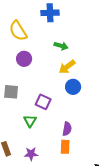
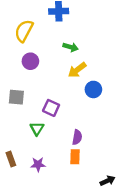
yellow semicircle: (18, 31) -> (24, 31), turned 60
blue circle: (73, 87) -> (93, 89), moved

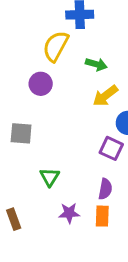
yellow semicircle: (24, 31) -> (56, 46), moved
purple square: (51, 108) -> (111, 148), moved
purple star: (38, 164) -> (69, 213), moved

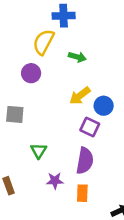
yellow arrow: (105, 96) -> (80, 96), moved
purple semicircle: (105, 189) -> (85, 161), size x1.5
orange rectangle: (102, 216) -> (82, 193), moved

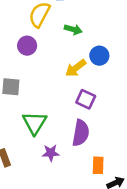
blue circle: (104, 106) -> (99, 56), moved
green triangle: (39, 151) -> (35, 123), size x1.5
orange rectangle: (82, 193) -> (98, 165), moved

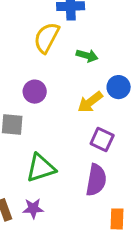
purple circle: (27, 46) -> (35, 92), moved
green triangle: (35, 123) -> (41, 168), turned 40
purple star: (51, 153) -> (33, 208), moved

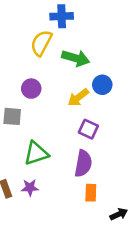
green arrow: (87, 56) -> (76, 58), size x1.5
orange rectangle: (117, 219) -> (91, 193), moved

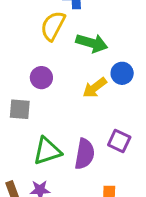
purple square: (88, 129) -> (119, 141), moved
purple semicircle: (83, 163) -> (85, 154), moved

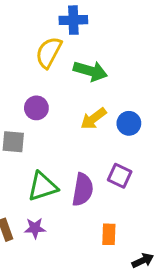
blue circle: (122, 73) -> (129, 123), moved

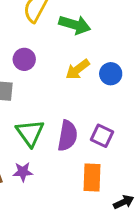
purple square: (120, 176) -> (102, 136), moved
green triangle: (43, 187) -> (30, 133), turned -48
orange rectangle: (109, 234) -> (92, 178), size x1.4

